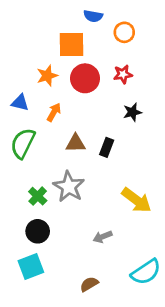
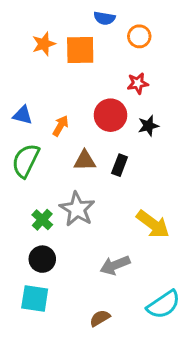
orange star: (47, 76) -> (44, 44), moved
red circle: (85, 78) -> (110, 115), moved
gray arrow: (103, 237) -> (115, 265), size x1.4
cyan square: (31, 266) -> (35, 298), turned 30

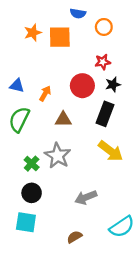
black star: (148, 126) -> (113, 85), moved
black rectangle: (120, 165) -> (105, 114), moved, size x1.5
yellow arrow: (153, 224) -> (111, 151), moved

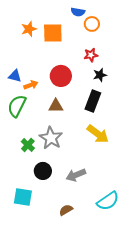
blue semicircle: (78, 13) -> (78, 12), moved
red circle: (82, 86) -> (61, 76), moved
orange arrow: (45, 94) -> (31, 85), moved, turned 40
black circle: (32, 193) -> (43, 171), moved

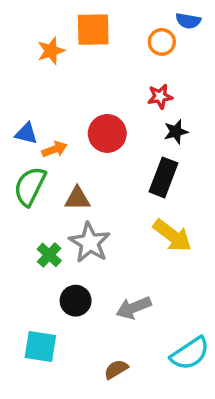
blue semicircle: (78, 12) -> (188, 21), moved
orange square: (53, 33) -> (93, 30), moved
brown triangle: (56, 106) -> (77, 199), moved

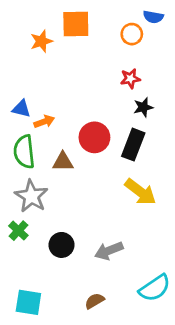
red circle: (107, 133) -> (94, 137), moved
green semicircle: (30, 186) -> (24, 152), turned -32
gray star: (90, 243) -> (31, 196), moved
green cross: (49, 255) -> (18, 231), moved
cyan square: (40, 346) -> (28, 302), moved

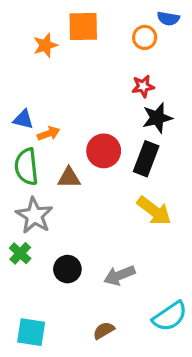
black star: (143, 107) -> (157, 118), size x1.4

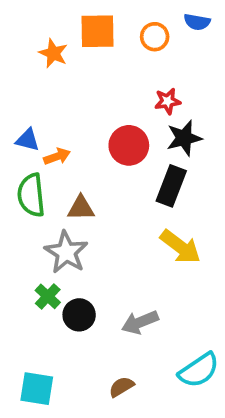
orange circle: (145, 37) -> (155, 37), moved
orange star: (45, 45) -> (53, 53), turned -30
red circle: (104, 151) -> (129, 145), moved
gray star: (34, 215) -> (66, 252), moved
green cross: (20, 253) -> (48, 296), moved

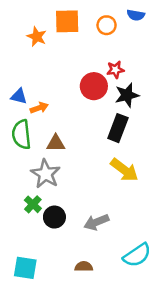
red circle: (129, 145) -> (94, 86), moved
brown semicircle: (121, 387) -> (84, 267), turned 30

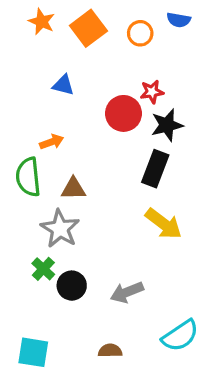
orange square: (67, 21) -> (88, 28), turned -36
orange star: (37, 37) -> (42, 22), moved
blue triangle: (19, 96) -> (63, 85), moved

